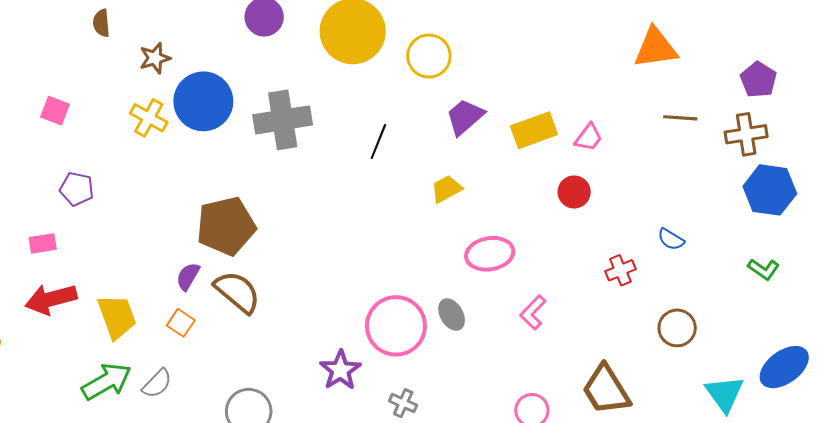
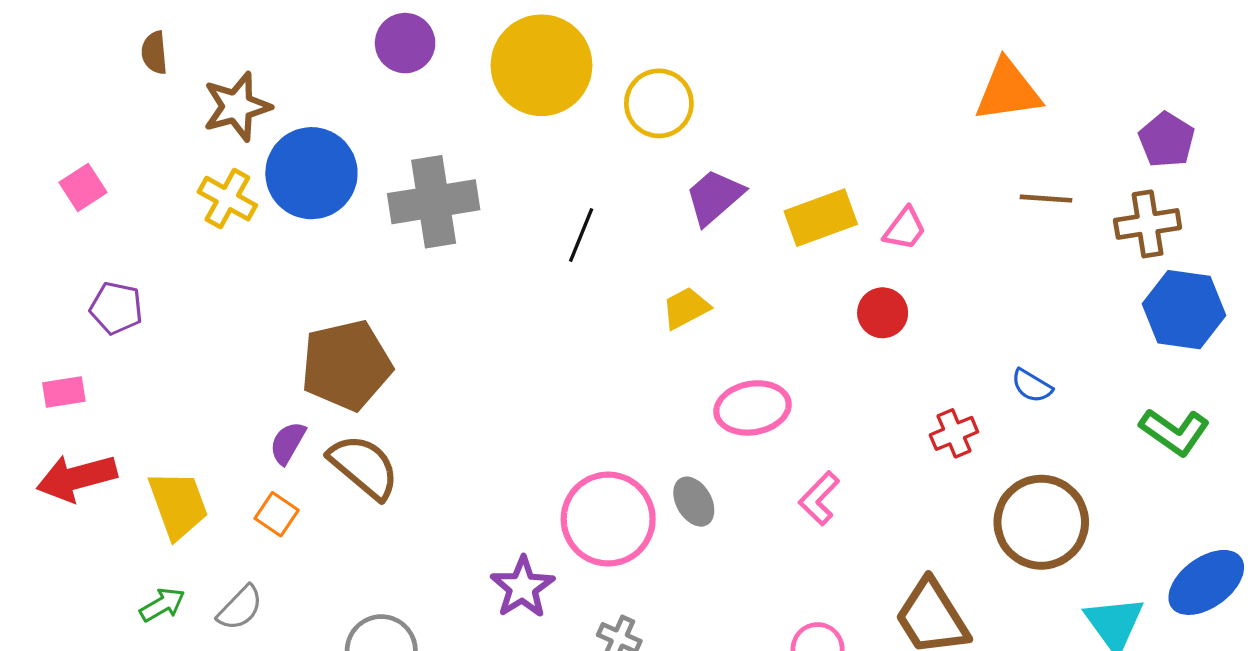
brown star: (155, 58) -> (237, 107), size x1.4
pink square: (55, 111) -> (83, 187), turned 36
green L-shape: (764, 269) -> (1175, 432), size x1.4
brown circle: (677, 328) -> (1041, 522), size x1.6
green arrow: (107, 381) -> (162, 605), size x0.6

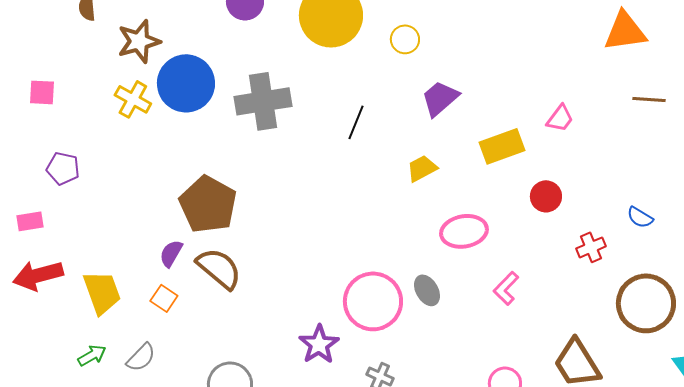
yellow circle: (659, 103) -> (405, 39), size x0.7
pink square: (83, 187) -> (42, 92), turned 36
yellow rectangle: (821, 218) -> (502, 146), moved
red circle: (883, 313) -> (546, 196), moved
brown pentagon: (346, 365) -> (208, 204), turned -30

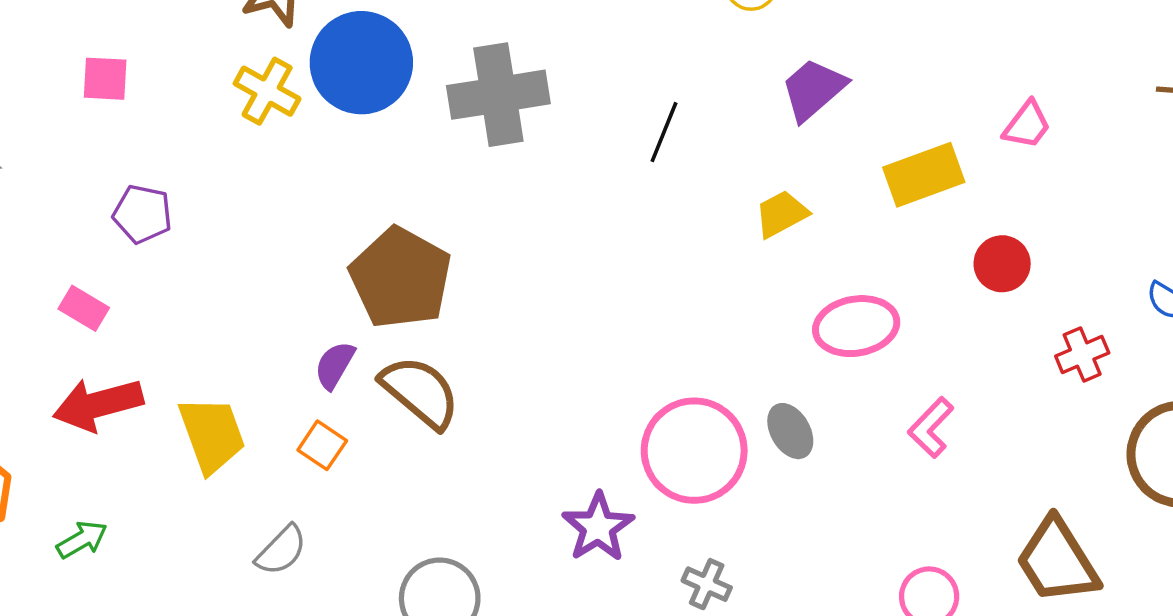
pink rectangle: (30, 221) -> (84, 308), turned 40
green arrow: (92, 355) -> (82, 540), moved

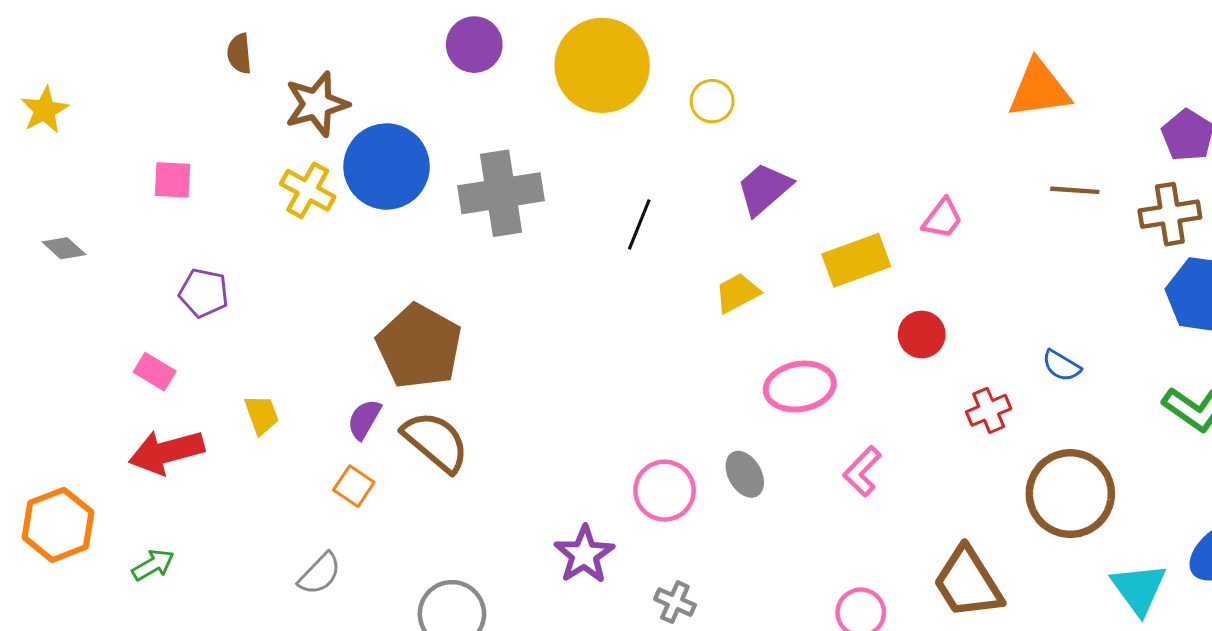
yellow trapezoid: (212, 435) -> (262, 415), moved, size x0.6
pink circle: (694, 451) -> (665, 491), size x0.7

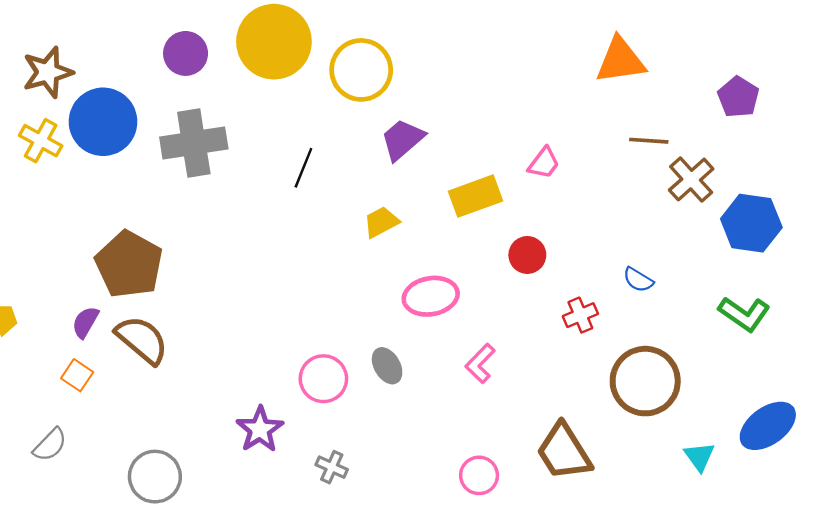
purple circle: (474, 45) -> (186, 53), moved
yellow circle: (712, 101) -> (361, 70), size x1.8
brown cross: (1170, 214) -> (691, 180), moved, turned -33
cyan triangle: (1139, 589) -> (699, 457), size x0.7

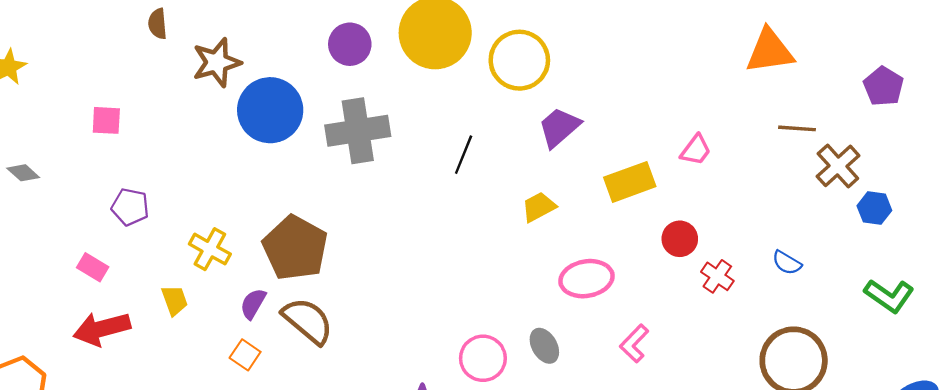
yellow cross: (41, 141) -> (210, 249), moved
blue hexagon: (751, 223) -> (874, 208), moved, size x0.6
red cross: (580, 315) -> (717, 276), moved, turned -32

